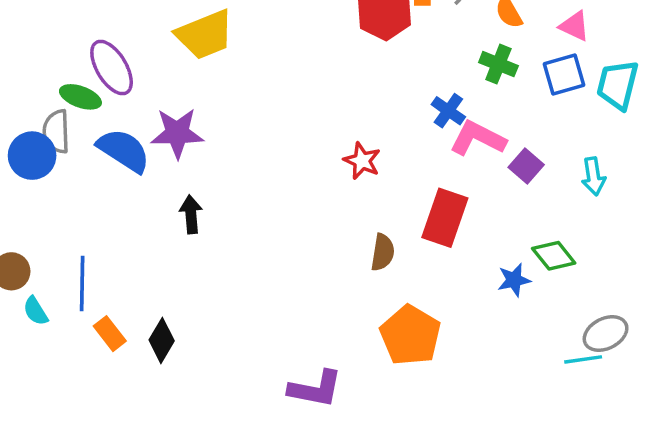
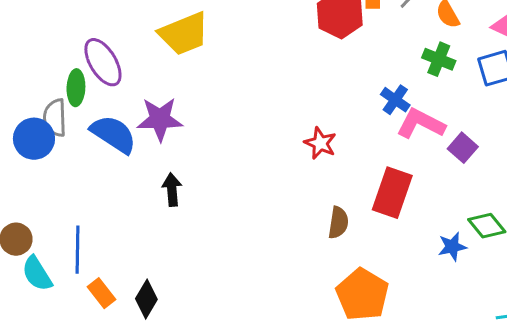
green ellipse: (80, 97) -> (76, 88), turned 72
cyan semicircle: (36, 311) -> (37, 274), size x1.4

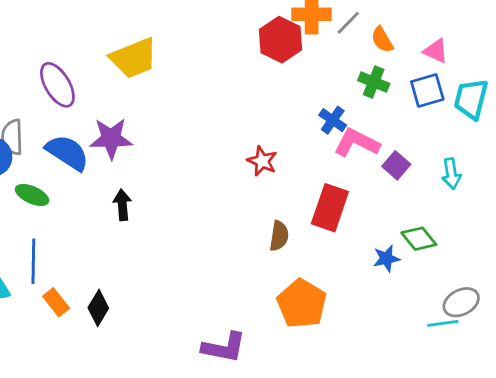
green ellipse: (76, 88) -> (32, 195), moved, turned -68

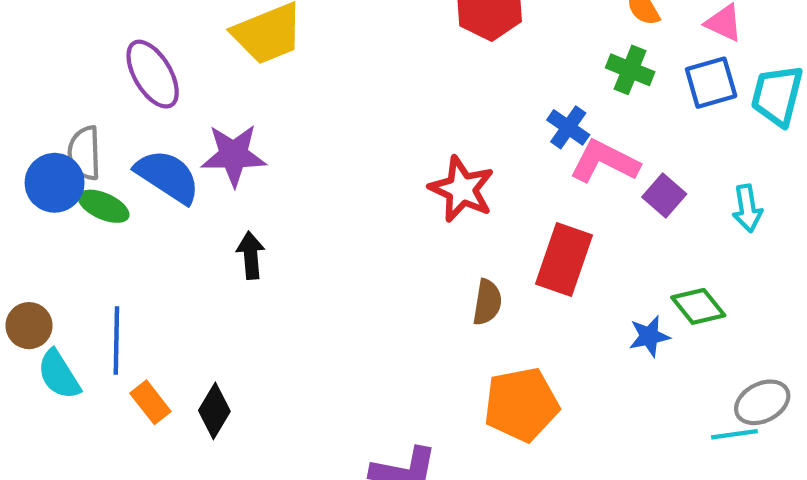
red star: (262, 161) -> (462, 189), size x1.4
green ellipse: (32, 195) -> (104, 206), moved
orange pentagon: (302, 304) -> (521, 404), turned 30

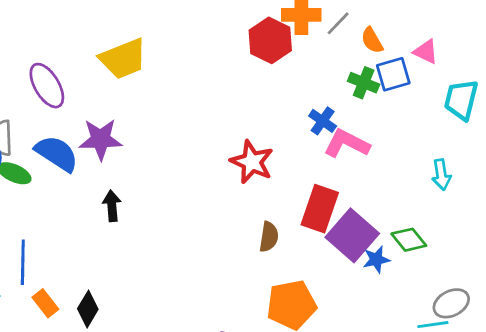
blue square: (711, 83) -> (393, 74), moved
purple square: (664, 196) -> (352, 235), moved, size x1.8

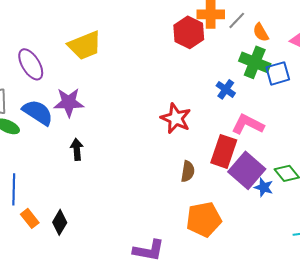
blue square: (393, 74) -> (278, 73), moved
green cross: (364, 83) -> (255, 62), size x1.4
pink L-shape: (347, 144) -> (248, 124), moved
blue star: (376, 259) -> (264, 187), turned 30

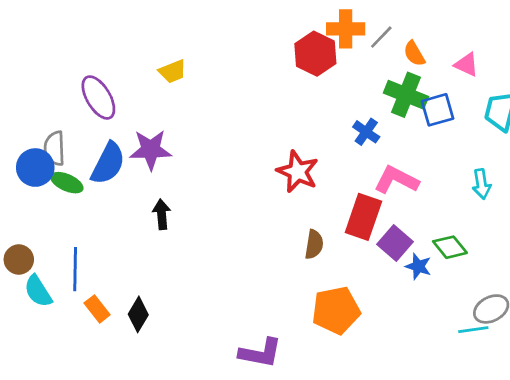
yellow trapezoid: (85, 45) -> (173, 71), size x0.6
blue semicircle: (38, 112) -> (108, 163), turned 84
purple square: (247, 170) -> (395, 243), size x0.7

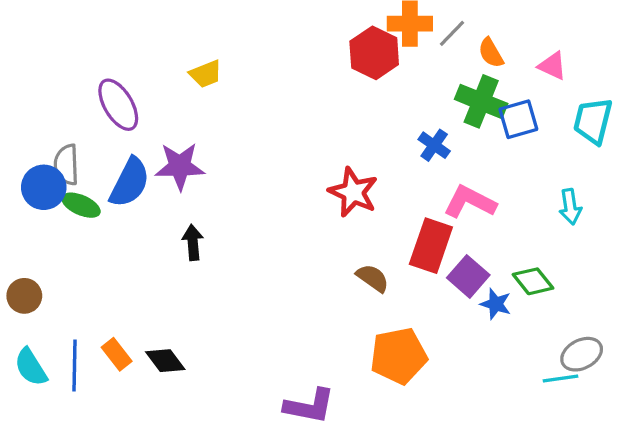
brown semicircle: (314, 244) -> (373, 278), turned -64
blue line: (75, 269) -> (75, 366), moved
cyan semicircle: (38, 291) -> (31, 367), moved
black diamond: (138, 314) -> (165, 361), turned -68

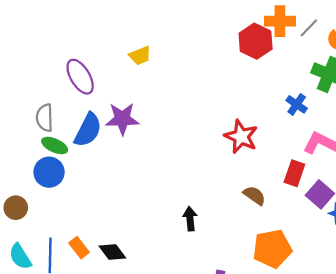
blue circle: (44, 187) -> (49, 172), moved
black arrow: (193, 242) -> (190, 219), moved
red rectangle: (431, 246) -> (294, 173), size x0.7

